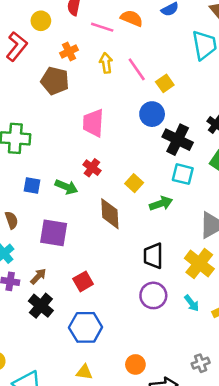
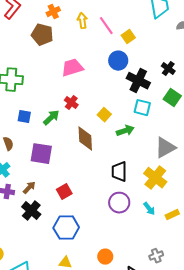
pink trapezoid: (93, 123) -> (72, 68), turned 70
green arrow: (66, 187) -> (51, 118), turned -66

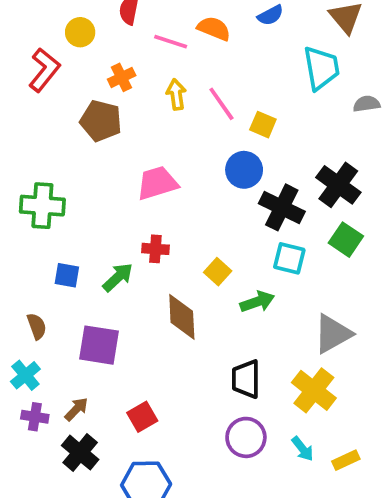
yellow square: (128, 37) -> (263, 125), turned -32
black cross: (168, 69) -> (338, 185), size x1.6
red cross: (71, 103) -> (155, 249), turned -32

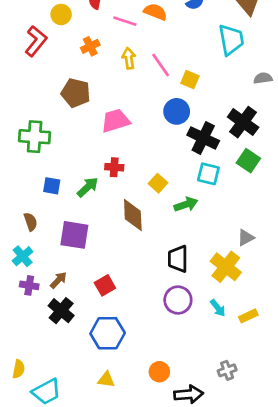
gray semicircle: (367, 104) -> (263, 78), moved
brown pentagon: (101, 121) -> (76, 93), moved
gray triangle: (333, 334) -> (246, 238), moved, size x0.6

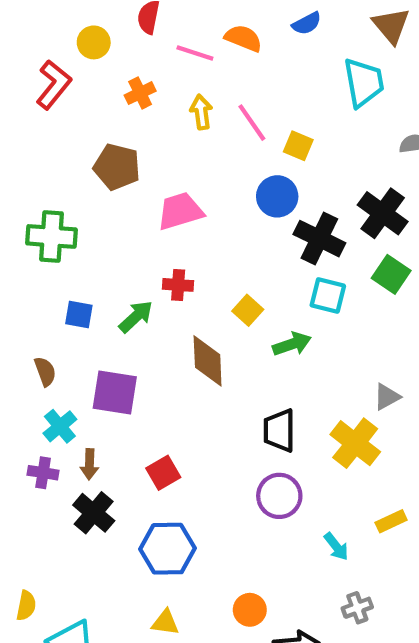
cyan cross: (23, 256) -> (60, 426), moved
brown arrow: (58, 280) -> (89, 464), turned 138
cyan arrow: (218, 308) -> (336, 547), moved

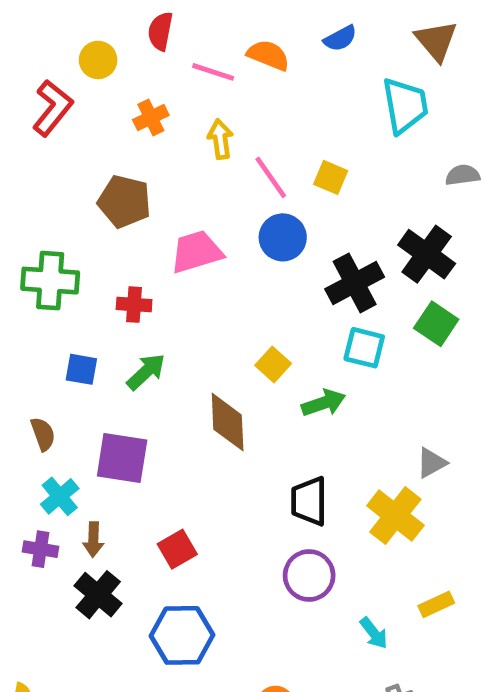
pink line: (252, 123) -> (271, 177), moved
blue circle: (277, 196) -> (283, 237), moved
black cross: (319, 239) -> (355, 283), turned 36
red cross: (178, 285) -> (134, 305), moved

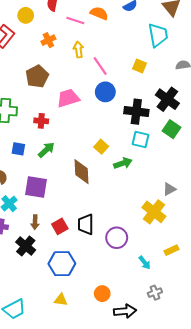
yellow square: (331, 177) -> (139, 66), moved
brown pentagon: (124, 201) -> (37, 76), turned 30
black cross: (355, 283) -> (136, 112), turned 35
black trapezoid: (309, 501) -> (86, 224), moved
brown arrow: (93, 540) -> (35, 222), moved

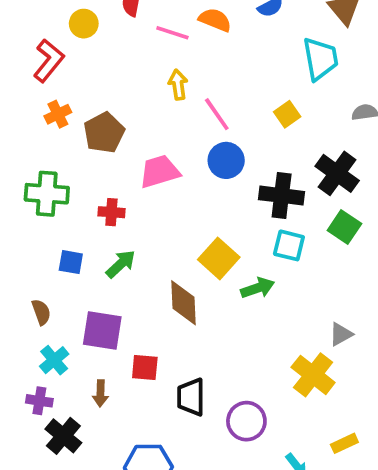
orange cross: (48, 40) -> (58, 114), moved
yellow square: (139, 66) -> (287, 114), turned 32
yellow square: (101, 147) -> (219, 258), size x1.5
red square: (60, 226) -> (145, 367), moved, turned 35
black cross: (26, 246) -> (63, 436), moved

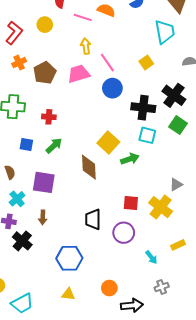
yellow circle: (84, 24) -> (45, 25), moved
pink trapezoid: (160, 172) -> (79, 74), moved
red square: (145, 367) -> (131, 203), moved

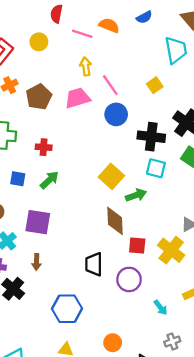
brown diamond: (89, 167) -> (115, 221), moved

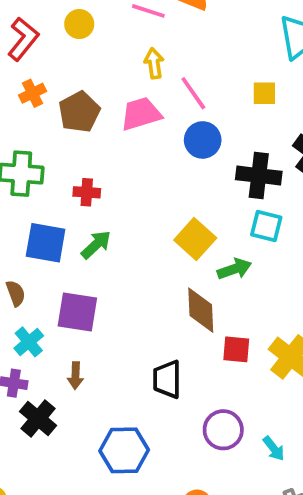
yellow square: (155, 85) -> (264, 93), turned 35
blue square: (18, 179) -> (46, 243), size x1.6
purple circle: (129, 279) -> (223, 430), moved

